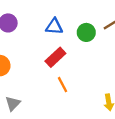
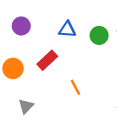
red rectangle: (55, 57) -> (47, 60), moved

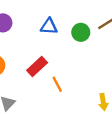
red rectangle: (47, 60) -> (37, 67), moved

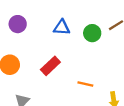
orange line: (57, 84) -> (85, 84), moved, turned -49

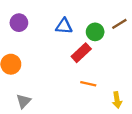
red rectangle: (50, 66) -> (81, 53), moved

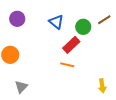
blue triangle: (64, 26) -> (56, 22), turned 35
orange line: (88, 84) -> (67, 65), moved

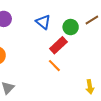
orange line: (67, 65) -> (54, 66), turned 32

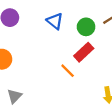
red rectangle: (58, 45) -> (84, 52), moved

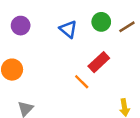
green circle: (86, 27) -> (101, 22), moved

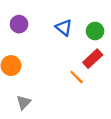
green circle: (101, 22) -> (95, 31), moved

